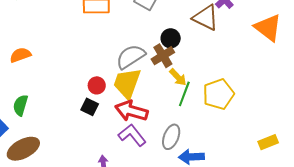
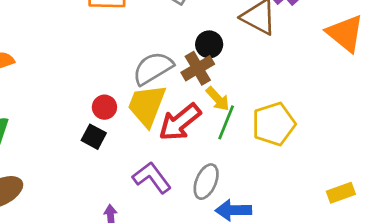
red arrow: (131, 111) -> (180, 122), moved, turned -56

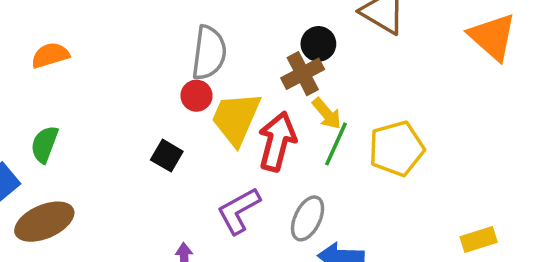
gray semicircle: (153, 68) -> (209, 53), moved, turned 126
red circle: (104, 107) -> (196, 96), moved
red arrow: (180, 122) -> (277, 141), turned 141
purple L-shape: (152, 178) -> (239, 211), turned -84

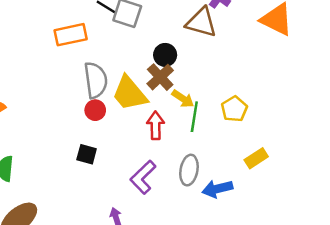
yellow trapezoid: (236, 118) -> (129, 93), moved, turned -48
red arrow: (277, 141) -> (156, 126), size x0.7
yellow pentagon: (396, 149) -> (234, 109), size x0.7
yellow rectangle: (479, 240) -> (256, 158), moved

